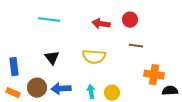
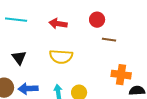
red arrow: (101, 24) -> (58, 24), moved
brown line: (136, 46) -> (109, 40), moved

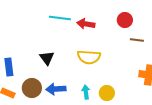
cyan line: (16, 20) -> (60, 18), moved

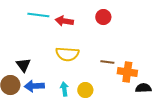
brown line: (137, 40) -> (107, 62), moved
black triangle: (47, 58) -> (23, 65), moved

